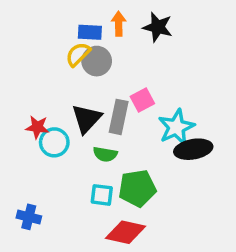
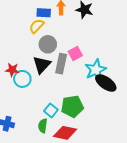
gray circle: (97, 61) -> (48, 44), moved
black ellipse: (193, 149) -> (106, 83), turned 45
green semicircle: (105, 154) -> (43, 126), moved, turned 88
cyan square: (102, 195) -> (51, 110), turned 32

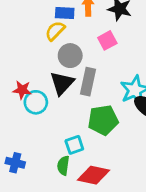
pink square: (75, 53) -> (107, 40), moved
green pentagon: (72, 106) -> (103, 120), moved
cyan square: (51, 110) -> (74, 145), turned 32

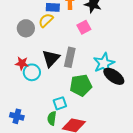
gray circle: (70, 56) -> (26, 28), moved

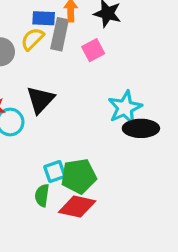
gray rectangle: (70, 57) -> (60, 34), moved
black ellipse: (114, 76) -> (141, 128), turned -35
green pentagon: (81, 85) -> (79, 176), moved

